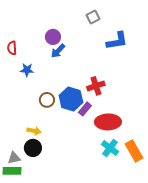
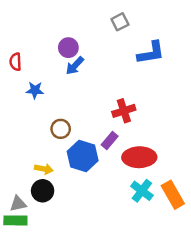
blue hexagon: (71, 99) -> (83, 156), moved

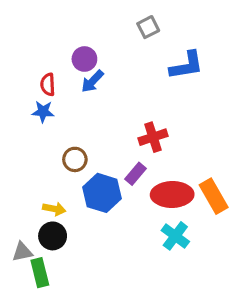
red semicircle: (15, 62) -> (48, 84), moved
orange rectangle: (173, 195) -> (214, 196), moved
green rectangle: (15, 220) -> (40, 273), moved, turned 75

